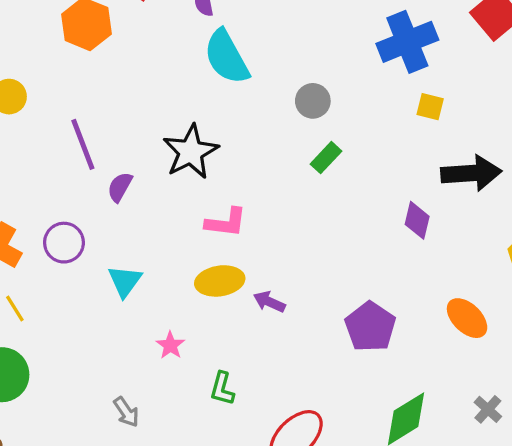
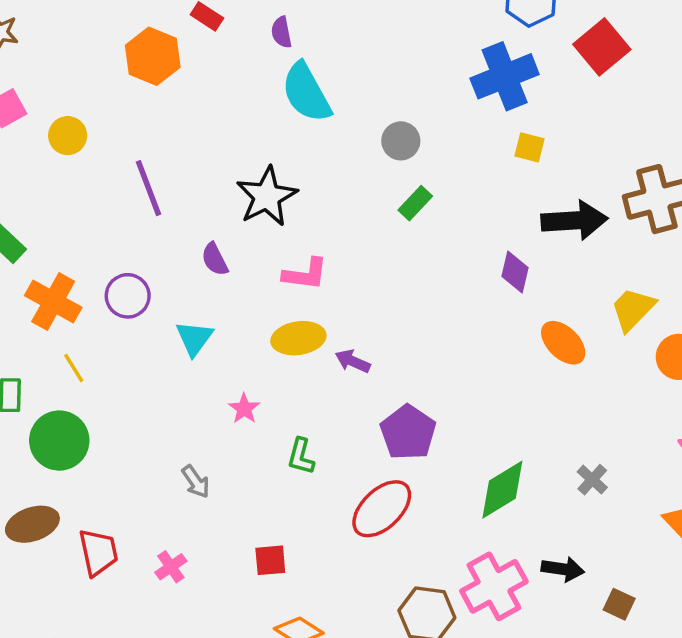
purple semicircle: (120, 187) -> (215, 259), moved, turned -56
orange ellipse: (467, 318) -> (563, 343), moved
purple pentagon: (370, 327) -> (408, 432), moved

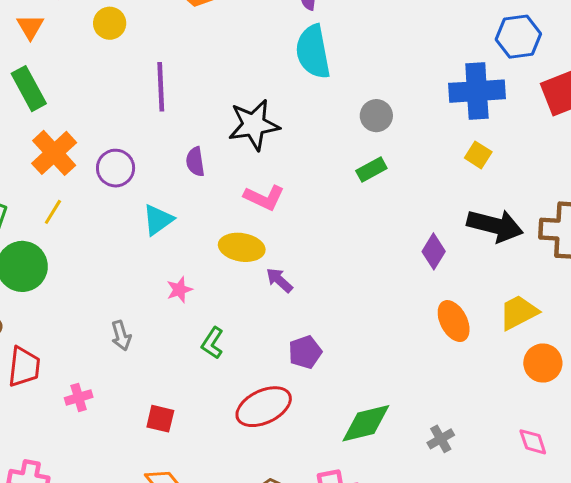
yellow line: (74, 368) -> (53, 212), turned 45
purple pentagon: (408, 432) -> (305, 352), size x0.7

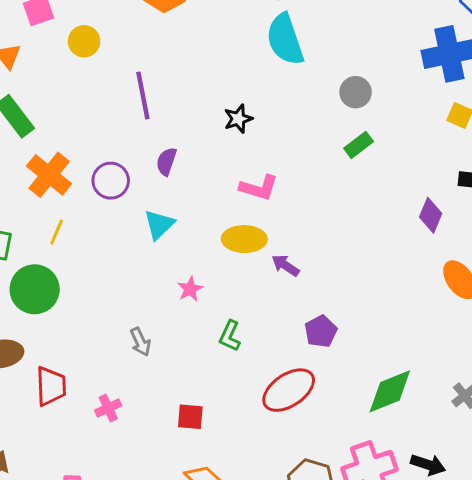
black star: (254, 125) -> (238, 119), size x0.6
purple semicircle: (195, 162) -> (166, 161), moved, turned 36

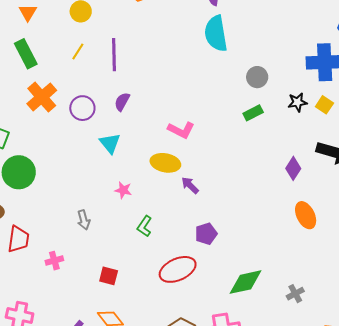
black star: (238, 119) -> (297, 102), moved
cyan triangle: (159, 225) -> (110, 143), turned -35
yellow line: (57, 232) -> (78, 52), moved
pink star: (190, 289) -> (123, 190), turned 30

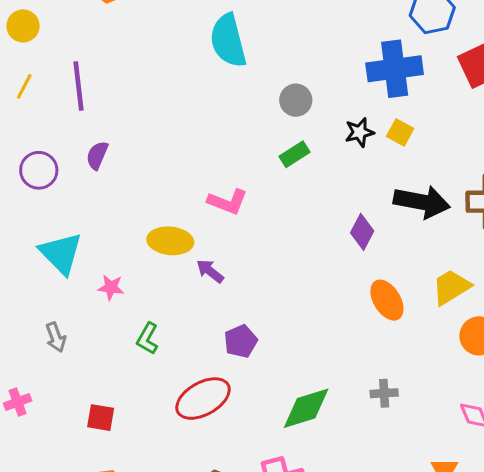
pink L-shape: (181, 130) -> (228, 202), moved
cyan triangle: (110, 143) -> (61, 253), moved, size x1.4
gray cross: (295, 294) -> (384, 393), moved, turned 30

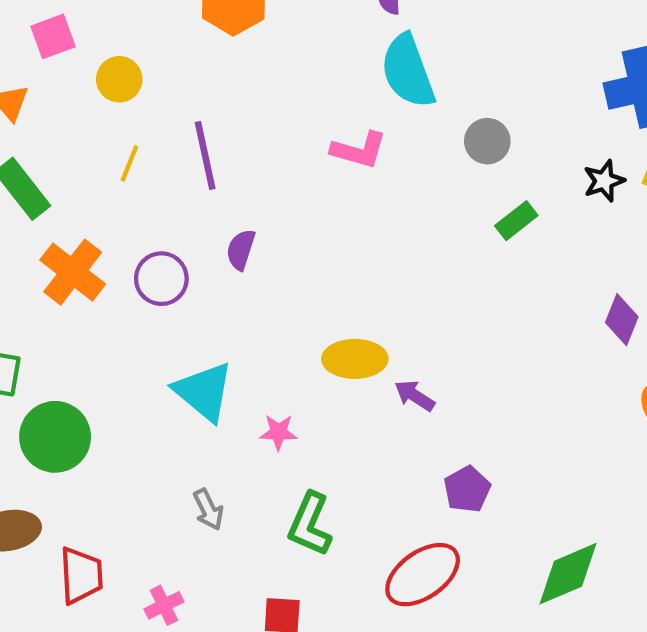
gray circle: (296, 100) -> (487, 141), moved
pink L-shape: (228, 202) -> (359, 150), moved
green L-shape: (148, 338) -> (310, 524), moved, size x1.4

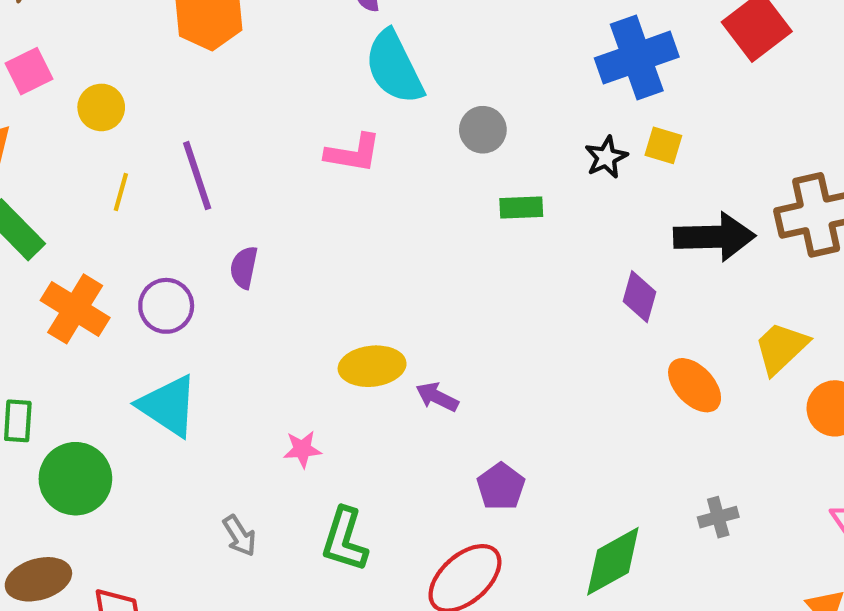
green rectangle: (516, 221) -> (521, 207), turned 42
cyan triangle: (204, 392) -> (168, 406), moved

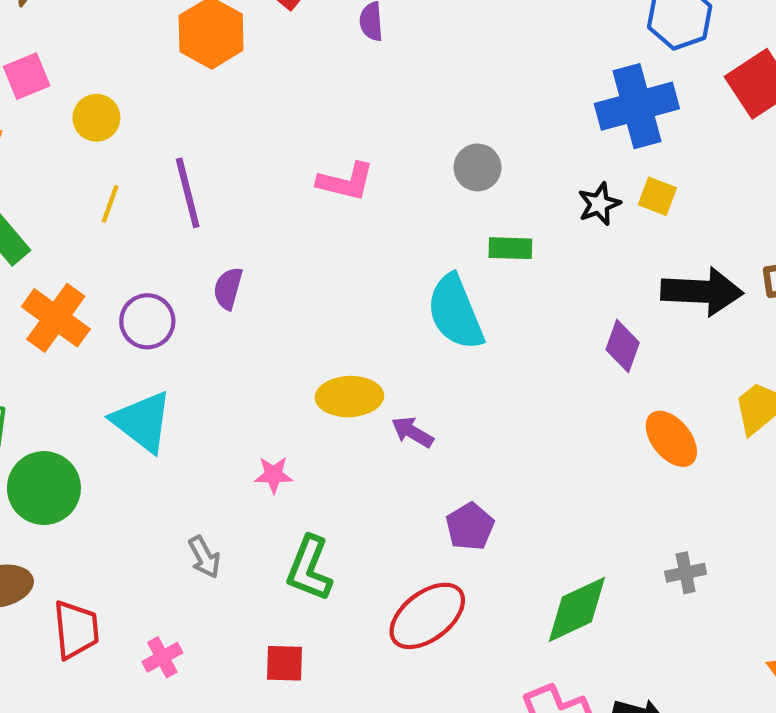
cyan semicircle: (394, 67) -> (455, 312), moved

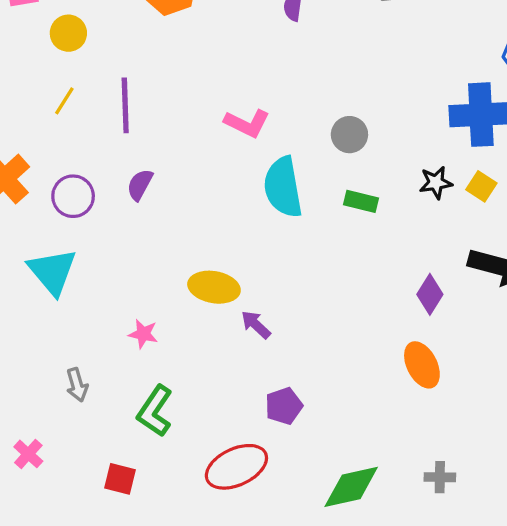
cyan semicircle: (455, 312) -> (283, 187), moved
orange ellipse: (671, 439) -> (422, 365), moved
pink cross: (162, 657) -> (28, 454), turned -32

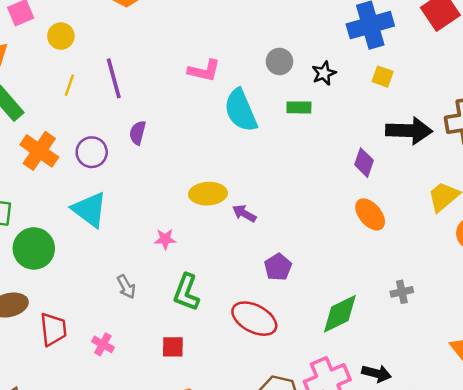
black star: (436, 183) -> (324, 73), moved
red ellipse: (236, 467) -> (254, 319), turned 66

